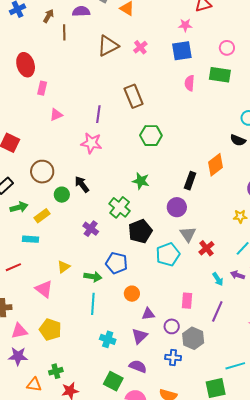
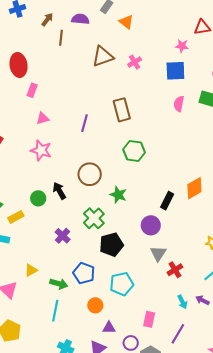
pink star: (91, 143) -> (41, 150), moved
brown circle: (42, 172) -> (90, 174), moved
cyan pentagon: (168, 254) -> (122, 284), moved

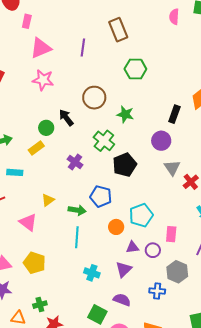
pink triangle: (43, 118) -> (41, 48), size x1.6
yellow rectangle: (16, 217) -> (36, 148), moved
cyan pentagon: (122, 284) -> (141, 215), moved
purple circle: (131, 343) -> (153, 250), moved

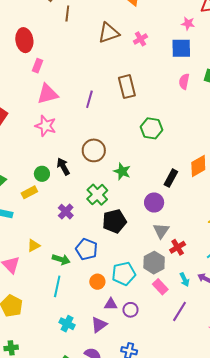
green hexagon: (135, 69) -> (152, 128), moved
pink rectangle: (171, 234) -> (160, 287), moved, turned -56
gray hexagon: (177, 272) -> (154, 263), moved

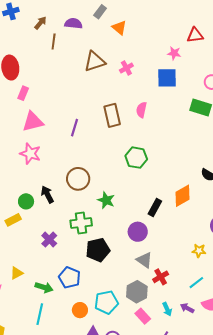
pink semicircle: (184, 81) -> (141, 110), moved
green cross: (97, 195) -> (81, 223), turned 35
gray triangle: (161, 231) -> (144, 260), turned -30

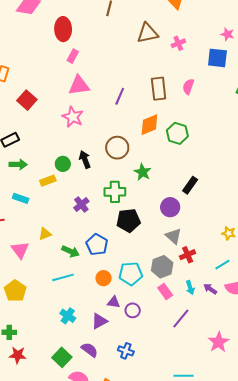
orange diamond: (182, 196) -> (149, 125), moved
cyan line: (40, 314) -> (63, 277), turned 55

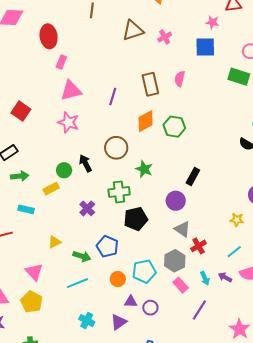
pink triangle: (20, 250) -> (34, 272), moved

